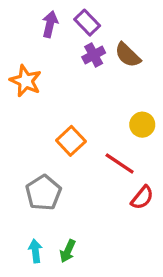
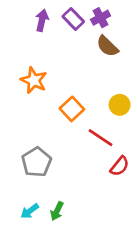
purple cross: (94, 55) -> (101, 18), moved
orange star: (26, 81) -> (34, 80), moved
orange square: (71, 141) -> (72, 109), moved
cyan arrow: (35, 251) -> (30, 211), turned -120

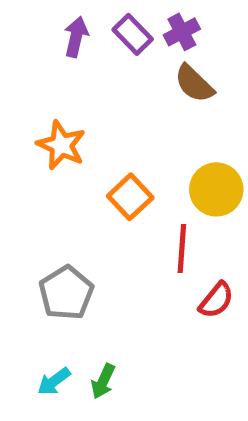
yellow circle: (120, 105) -> (216, 189), size x1.4
red line: (101, 138) -> (182, 248), turned 60

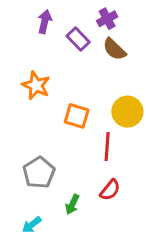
purple rectangle: (133, 34) -> (78, 39), moved
orange square: (130, 197) -> (77, 116), turned -30
red semicircle: (216, 300) -> (110, 190), moved
green arrow: (103, 381) -> (72, 204), moved

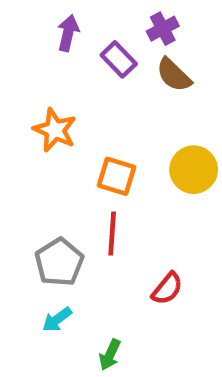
red line: (107, 146) -> (112, 234), moved
green arrow: (72, 204) -> (110, 355), moved
cyan arrow: (32, 225) -> (57, 319), moved

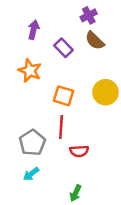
purple arrow: (68, 33) -> (33, 30), moved
purple rectangle: (119, 59) -> (64, 48), moved
red semicircle: (167, 289) -> (79, 151), moved, turned 48
green arrow: (110, 355) -> (76, 193), moved

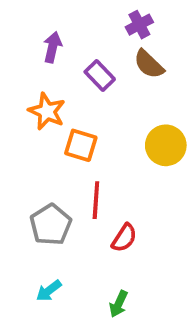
orange square: (64, 96) -> (81, 145), moved
red semicircle: (79, 151) -> (124, 238), turned -54
cyan arrow: (31, 174) -> (49, 291), moved

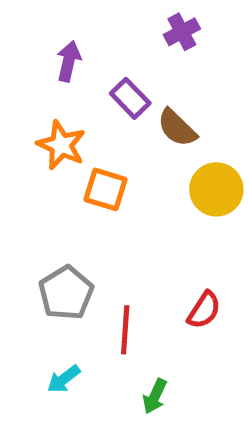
brown semicircle: (149, 64) -> (177, 128), moved
red line: (96, 200) -> (125, 330), moved
red semicircle: (124, 238) -> (204, 310), moved

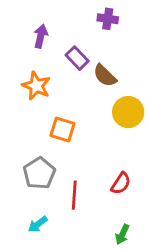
purple cross: (182, 32) -> (108, 19), turned 36
orange square: (106, 189) -> (63, 130), moved
green arrow: (155, 396) -> (122, 234), moved

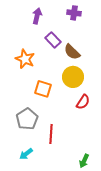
purple arrow: (41, 36) -> (37, 16), moved
yellow circle: (128, 112) -> (73, 77), moved
red semicircle: (121, 183) -> (83, 102), moved

